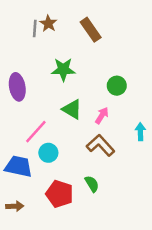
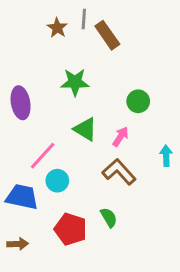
gray line: (35, 28) -> (84, 19), moved

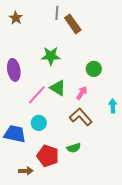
brown star: (57, 28) -> (16, 18), moved
pink line: (43, 156) -> (37, 95), moved
green semicircle: (109, 217) -> (74, 148), turned 104
brown arrow: (18, 244) -> (26, 171), moved

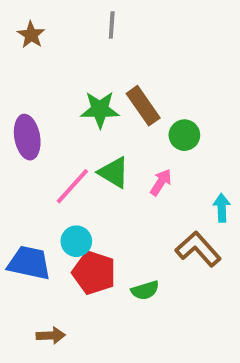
brown rectangle: (73, 24) -> (143, 106), moved
brown L-shape: (81, 117) -> (198, 249), moved
red pentagon: (48, 156) -> (94, 273), moved

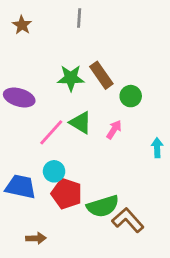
purple ellipse: (27, 137) -> (19, 97), turned -64
brown L-shape: (198, 249) -> (128, 220), moved
green semicircle: (145, 290) -> (103, 206), size x1.6

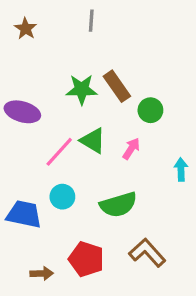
red pentagon: (67, 194) -> (86, 259), moved
green semicircle: (103, 206) -> (118, 205), moved

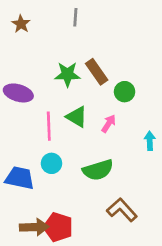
pink line: (59, 152) -> (49, 126), turned -44
red pentagon: (86, 259) -> (58, 227), moved
brown arrow: (42, 273) -> (34, 227), size x1.5

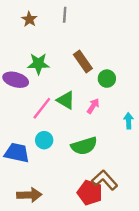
brown star: (21, 24) -> (29, 19), moved
green star: (67, 74) -> (38, 64), moved
pink line: (49, 126) -> (42, 108), turned 40
red pentagon: (58, 227) -> (90, 193), moved

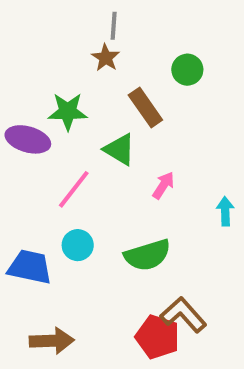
brown star: (29, 19) -> (106, 58), moved
green circle: (107, 79) -> (187, 70), moved
green triangle: (66, 100) -> (120, 149), moved

